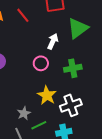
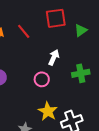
green triangle: (78, 28) -> (81, 30), moved, size x0.6
green cross: (73, 68) -> (81, 73), moved

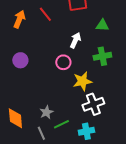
green triangle: (81, 30) -> (102, 25), moved, turned 40
yellow star: (48, 111) -> (82, 81), moved, turned 30

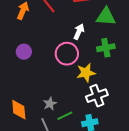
green triangle: (102, 25) -> (106, 17), size x1.5
pink circle: (63, 62) -> (67, 54), size x1.5

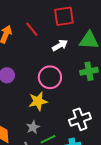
white arrow: (79, 32) -> (60, 45), moved, turned 35
yellow star: (86, 73) -> (38, 101), moved

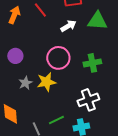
green cross: (89, 71) -> (92, 63), moved
gray star: (33, 127) -> (25, 83), moved

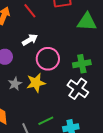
white arrow: (68, 26) -> (30, 40), moved
white cross: (88, 100) -> (78, 89), moved, turned -35

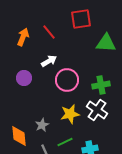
yellow star: (36, 83) -> (70, 114), moved
gray star: (15, 84) -> (42, 125), moved

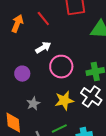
purple circle: (24, 78) -> (22, 74), moved
gray star: (42, 125) -> (33, 104), moved

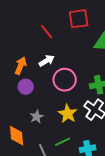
orange arrow: (17, 24) -> (21, 66), moved
yellow star: (64, 101) -> (68, 114), turned -30

